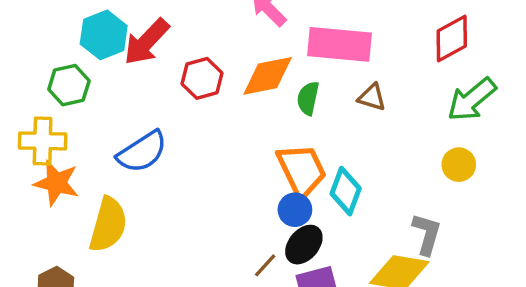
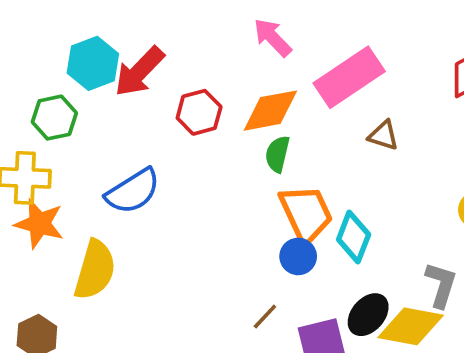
pink rectangle: (339, 44) -> (349, 77), turned -40
green semicircle: (308, 98) -> (277, 154), moved
black ellipse: (304, 245) -> (368, 315), moved

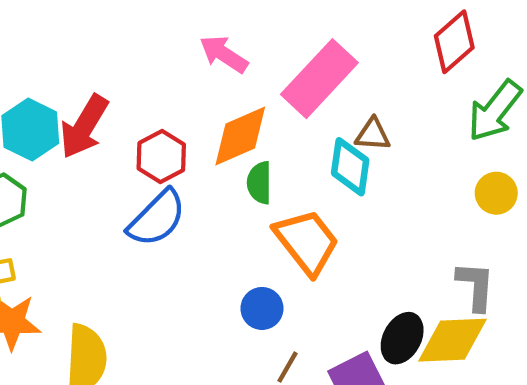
blue semicircle: (133, 191) -> (157, 218), moved
cyan diamond: (354, 237) -> (350, 167), moved
blue circle: (298, 256) -> (262, 308), moved

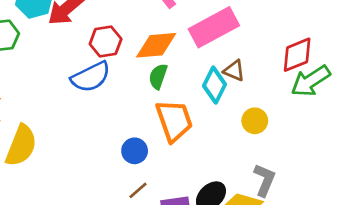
red diamond: (454, 42) -> (297, 55), moved
yellow circle: (496, 193) -> (255, 121), moved

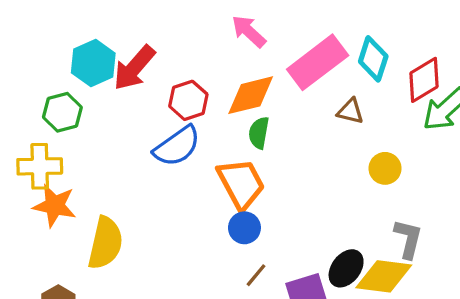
cyan diamond: (215, 85) -> (373, 59), moved
orange trapezoid: (174, 121) -> (241, 184), moved

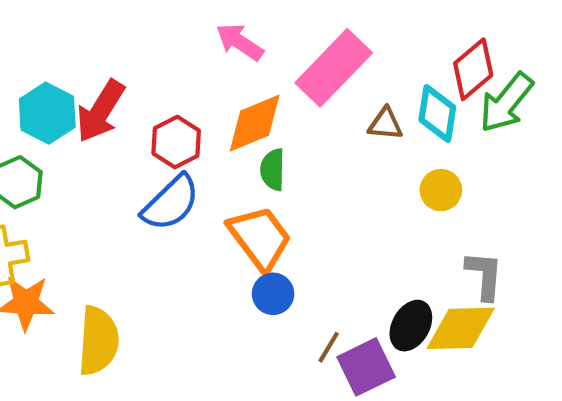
cyan diamond: (373, 59) -> (437, 114), moved
brown line: (256, 275) -> (329, 347), moved

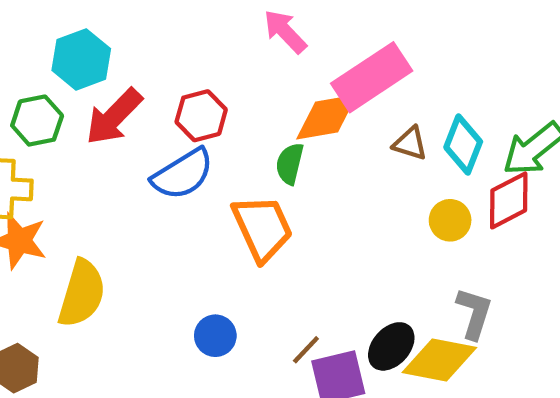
red diamond: (473, 69) -> (509, 200), moved
red arrow: (101, 111) -> (114, 117), moved
orange diamond: (255, 123) -> (327, 117), moved
blue circle: (273, 294) -> (215, 336), moved

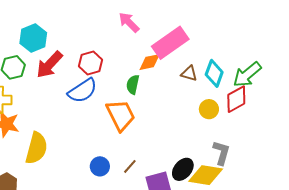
orange diamond: (327, 117) -> (150, 62), size x0.7
brown line: (306, 350) -> (130, 166), moved

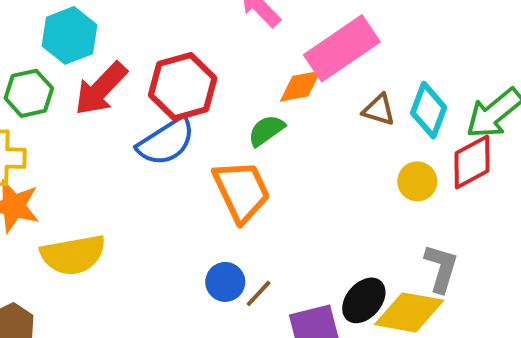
red hexagon: (90, 63) -> (183, 87), size x1.4
green semicircle: (133, 85) -> (266, 130), turned 42
yellow semicircle: (36, 148) -> (73, 255), turned 64
blue circle: (100, 166) -> (225, 282), moved

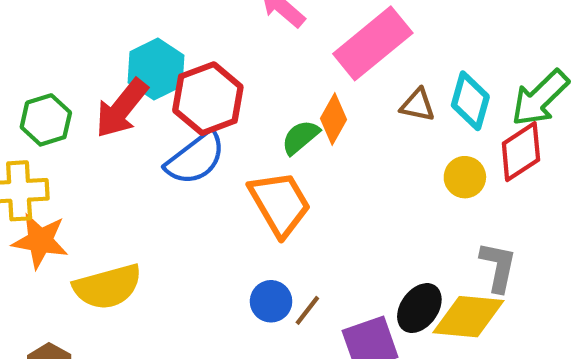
cyan hexagon: (69, 35) -> (156, 69), moved
orange diamond: (300, 86) -> (334, 119), moved, turned -45

